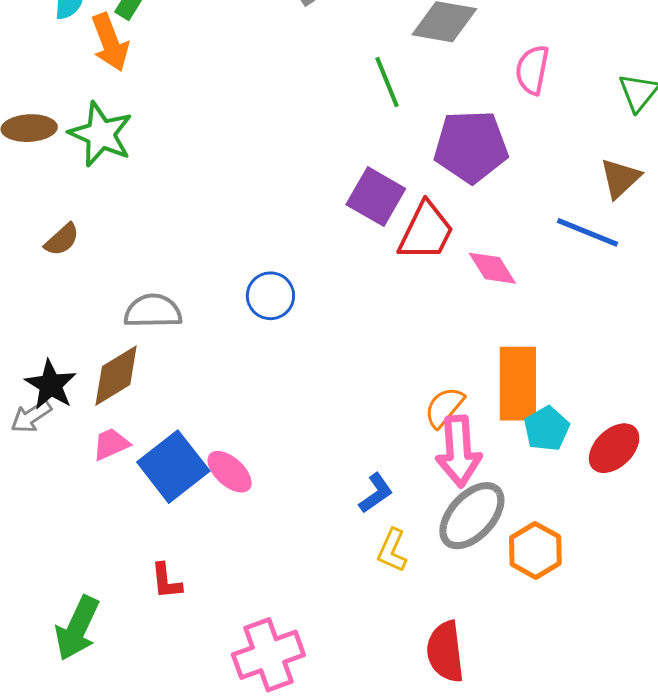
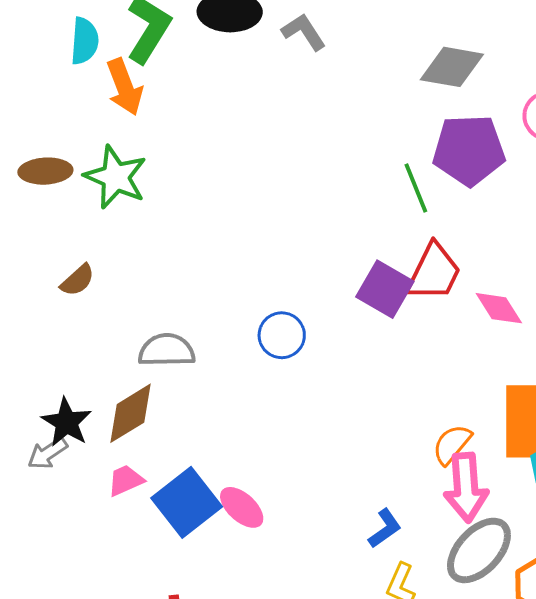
green line: (387, 82) -> (416, 188), moved
purple pentagon: (471, 146) -> (469, 150), moved
purple square: (376, 197) -> (385, 289), moved

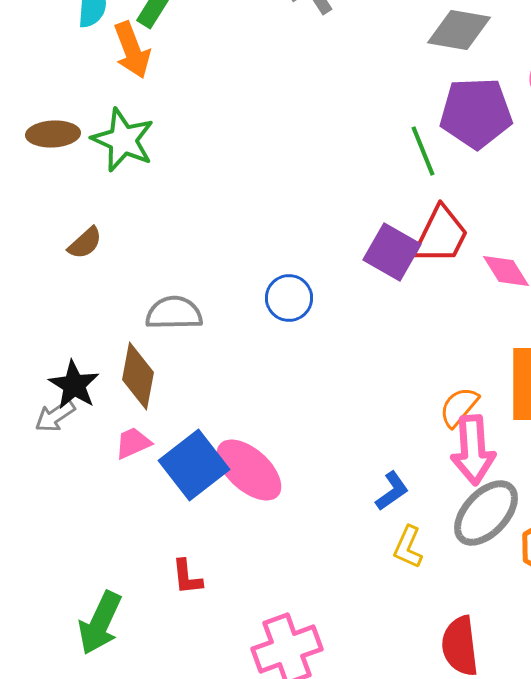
brown diamond: (131, 413) -> (138, 376), turned -48
pink ellipse: (242, 507) -> (249, 470), size x1.5

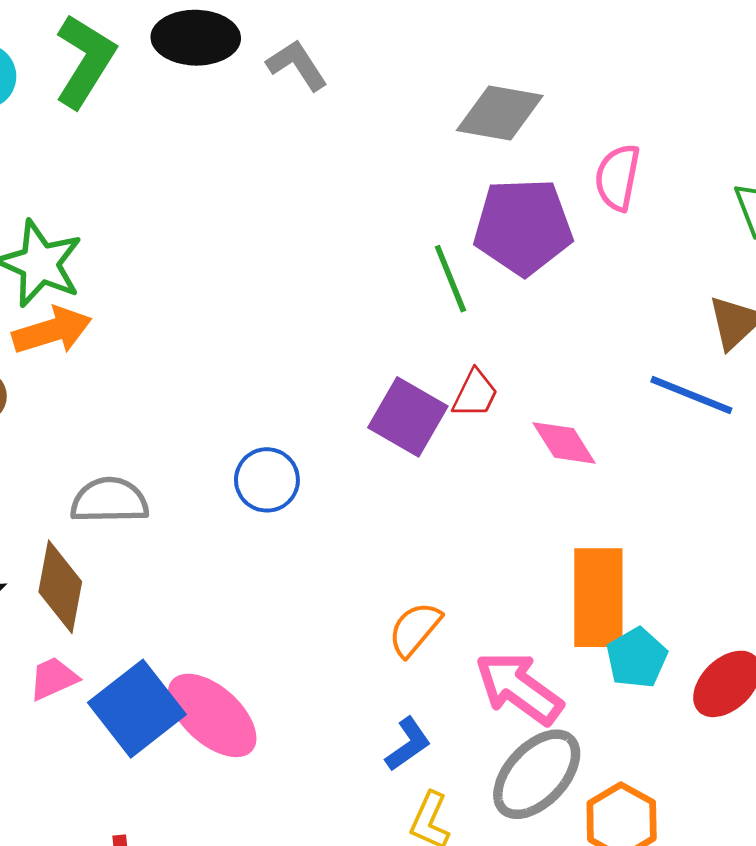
orange arrow: (132, 50) -> (52, 331), moved, turned -86
red trapezoid: (441, 235) -> (475, 394), size x0.6
orange semicircle: (459, 407) -> (415, 629), moved
pink arrow: (473, 450) -> (519, 688), turned 130

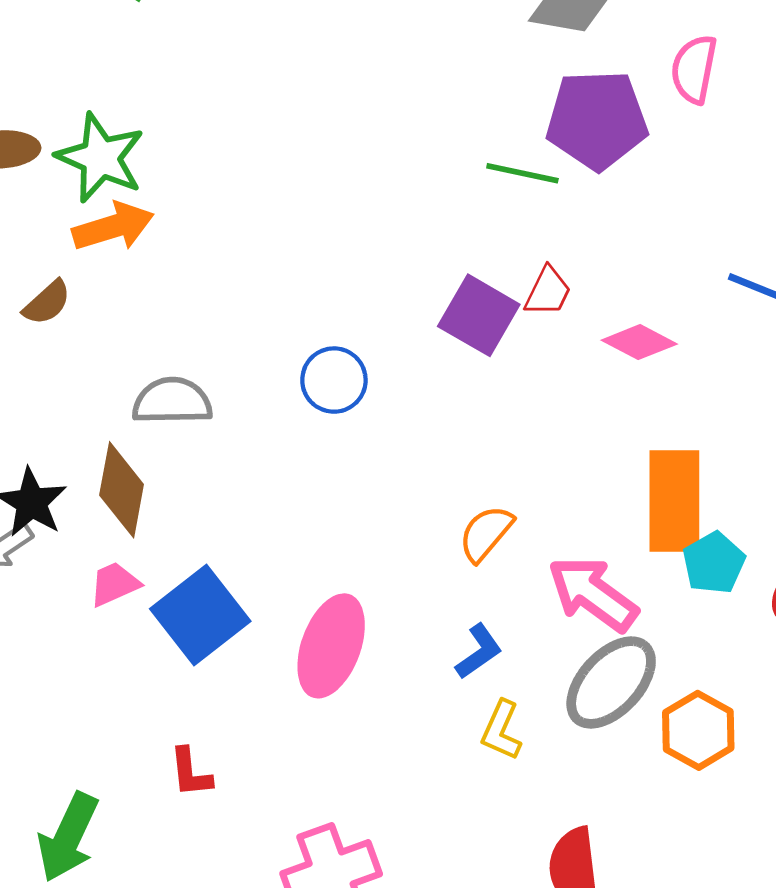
green line: (450, 279) -> (522, 173), turned -56
pink diamond: (564, 443) -> (639, 342), turned -30
pink ellipse: (212, 715) -> (331, 646), moved, turned 68

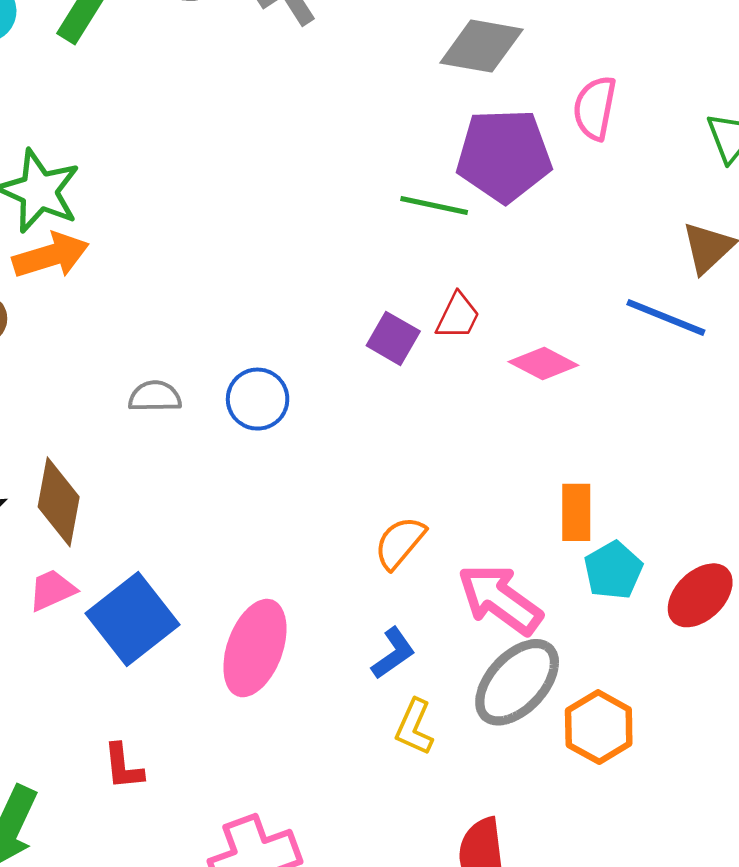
purple square: (479, 315) -> (393, 338), size x0.7
gray semicircle: (172, 401) -> (155, 396), moved, size x0.7
orange rectangle: (674, 501) -> (576, 512), size x0.6

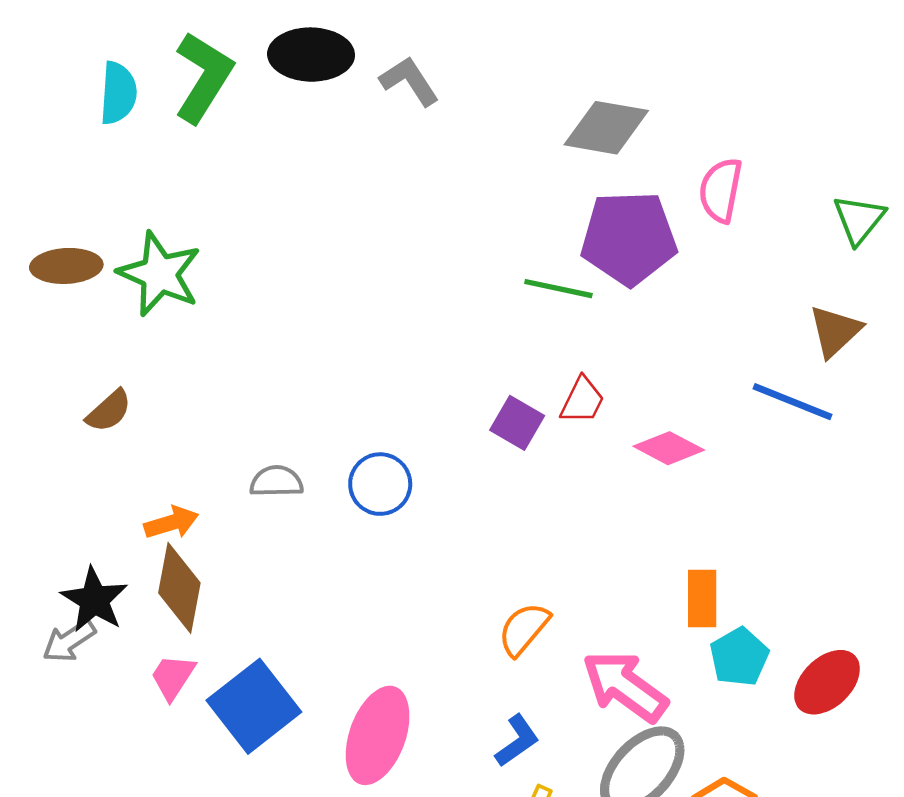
orange arrow: (51, 256) -> (171, 523), moved, size x0.7
pink trapezoid: (52, 590) -> (173, 677), turned -33

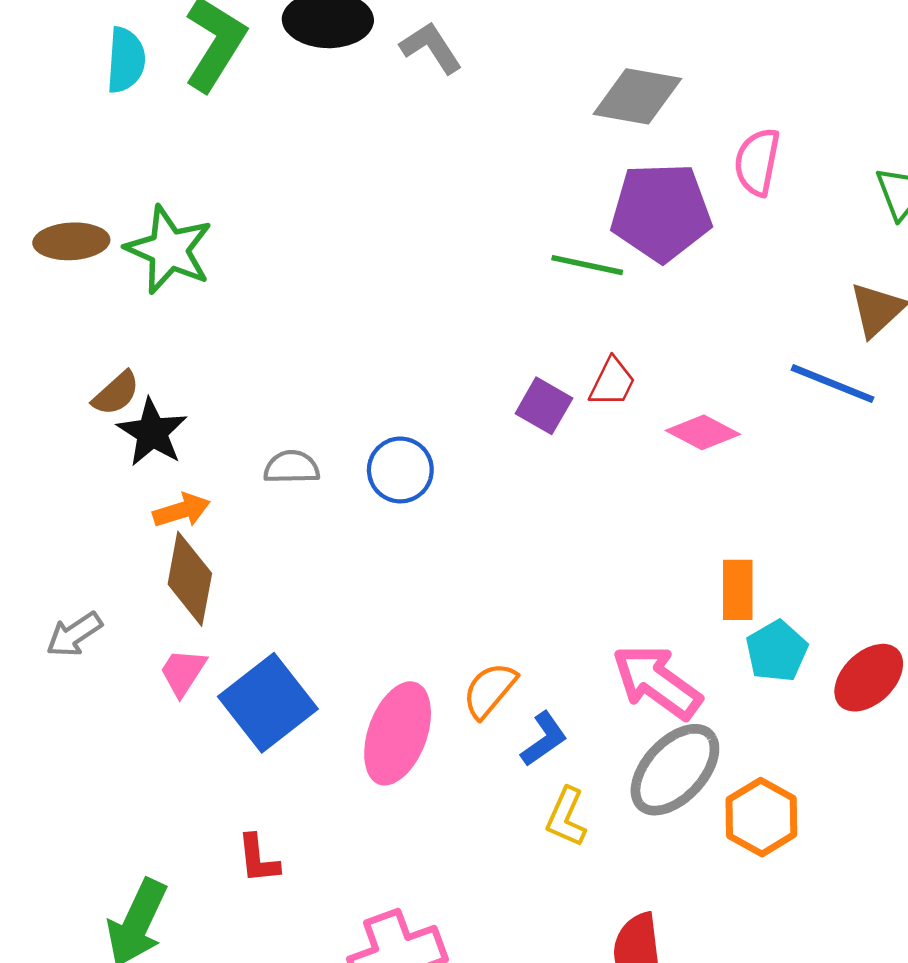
black star: (94, 600) -> (152, 432), moved
orange semicircle: (524, 629) -> (490, 690), moved

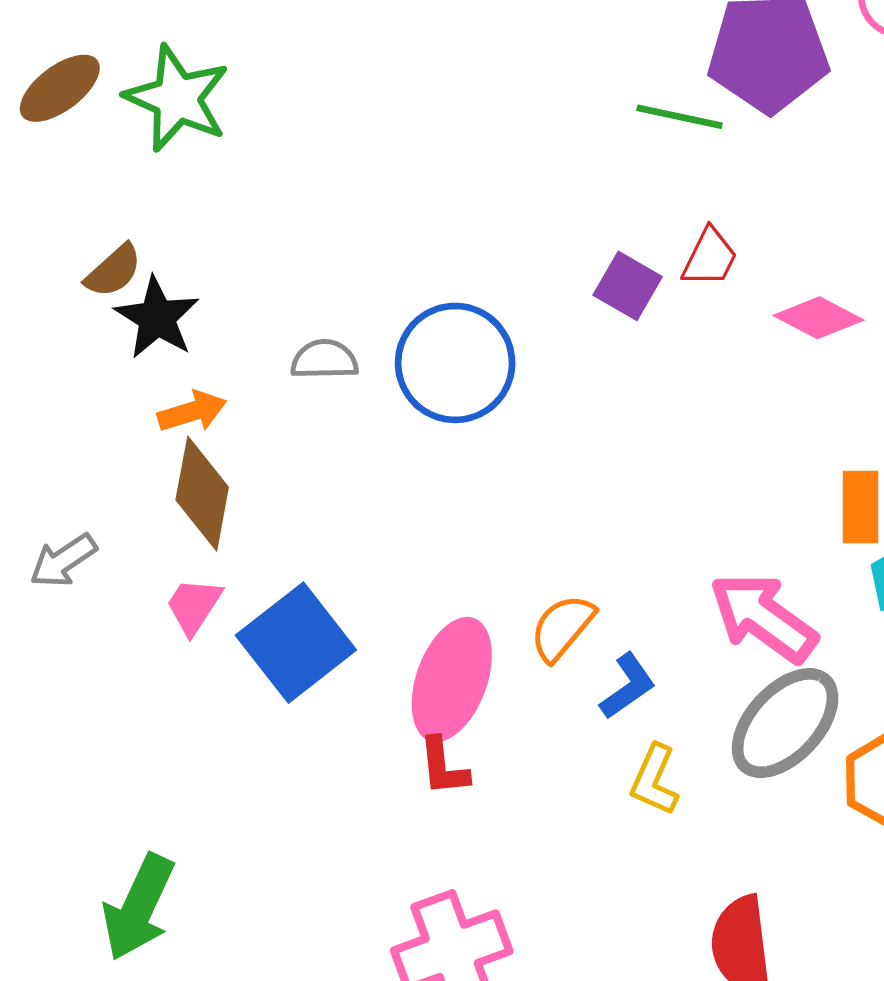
brown ellipse: (71, 241) -> (60, 88), turned -34
blue circle: (400, 470) -> (455, 363), size x1.5
red L-shape: (258, 859) -> (443, 767), moved

